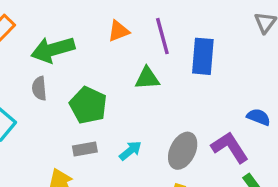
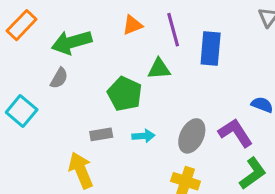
gray semicircle: (39, 88) -> (59, 78), turned -145
green pentagon: (88, 105) -> (125, 94), moved
cyan arrow: (130, 151) -> (143, 136), turned 35

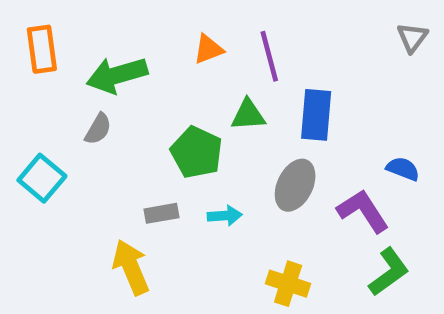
orange rectangle: (22, 25) -> (42, 49), turned -52
blue rectangle: (211, 48) -> (316, 115), moved
gray ellipse: (192, 136) -> (295, 185), moved

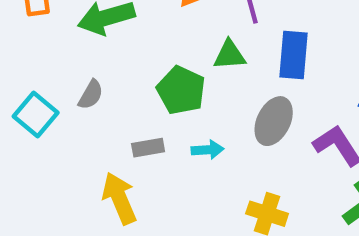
gray semicircle: (98, 129) -> (91, 95), moved

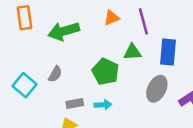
gray rectangle: (148, 148) -> (75, 104), moved
cyan arrow: (208, 150) -> (103, 105), moved

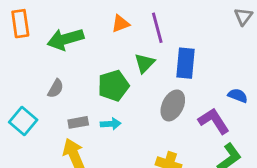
green triangle: (132, 52) -> (145, 63), turned -42
green pentagon: (105, 72) -> (113, 86), turned 30
cyan square: (25, 85) -> (23, 121), moved

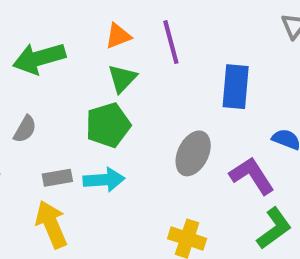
green triangle: (145, 63) -> (122, 78), moved
blue rectangle: (185, 63) -> (236, 87), moved
cyan arrow: (111, 124) -> (104, 180), size x1.4

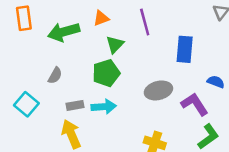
orange triangle: (118, 36) -> (101, 18), moved
gray ellipse: (193, 153) -> (158, 90), turned 50

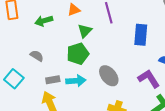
green arrow: (64, 32) -> (44, 21), size x0.7
gray semicircle: (55, 76) -> (37, 56), turned -88
gray ellipse: (158, 90) -> (109, 76), moved, turned 65

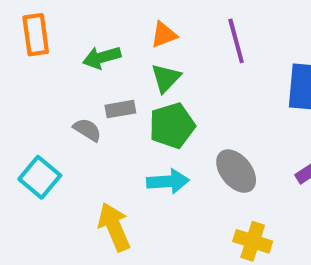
green triangle: (85, 31) -> (166, 78), moved
gray rectangle: (53, 80) -> (120, 109), moved

